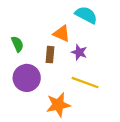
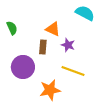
cyan semicircle: (86, 15) -> (85, 13), moved
green semicircle: (17, 44) -> (12, 28), moved

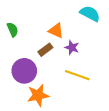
brown rectangle: (43, 47) -> (45, 50), turned 48
orange star: (50, 90) -> (38, 95), moved

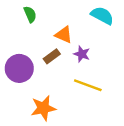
green semicircle: (13, 30) -> (30, 14), moved
purple circle: (24, 71) -> (19, 68), moved

